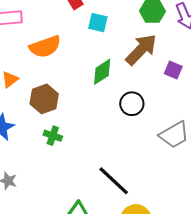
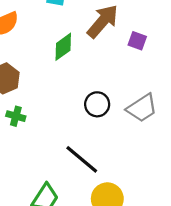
black circle: (132, 104) -> (97, 104), moved

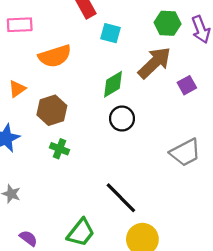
purple square: (137, 41) -> (187, 85), turned 36
black circle: (97, 104) -> (122, 119), moved

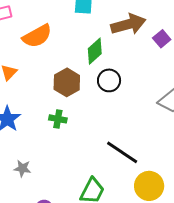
brown arrow: (154, 63) -> (128, 24), turned 40
brown hexagon: (52, 110) -> (67, 82), moved

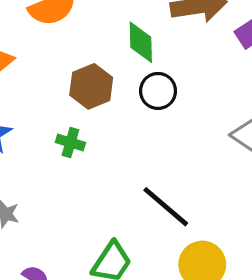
green diamond: (95, 51) -> (141, 42), turned -56

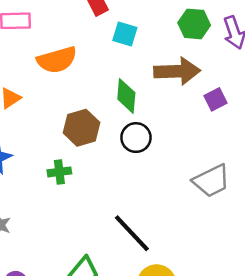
green cross: (70, 142) -> (59, 172), turned -30

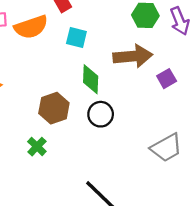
cyan square: (125, 34) -> (76, 37), moved
orange semicircle: (57, 60) -> (31, 27), moved
green cross: (59, 172) -> (37, 147), turned -36

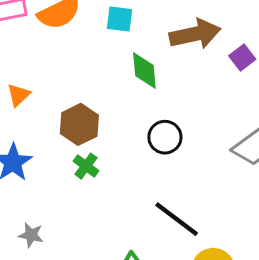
brown hexagon: (54, 108) -> (79, 124), moved
black circle: (101, 114) -> (165, 137), moved

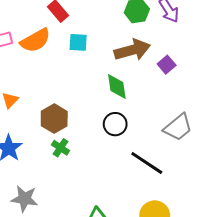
green diamond: (144, 71) -> (117, 87), moved
black line: (177, 219) -> (147, 163), moved
gray star: (31, 235) -> (24, 199), size x1.5

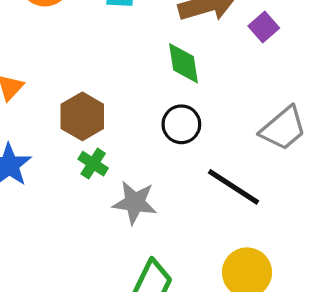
gray star: (24, 199) -> (135, 203), moved

